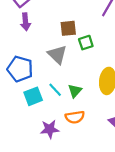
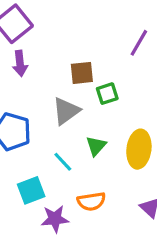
gray triangle: (57, 55) -> (66, 111), turned 40
green triangle: (75, 91) -> (96, 146), moved
cyan square: (33, 96) -> (31, 190), moved

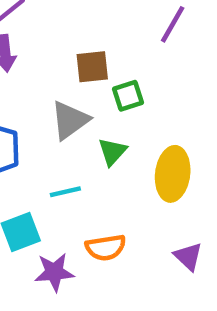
green triangle: (96, 146) -> (112, 152), moved
cyan line: (63, 162) -> (65, 192), turned -60

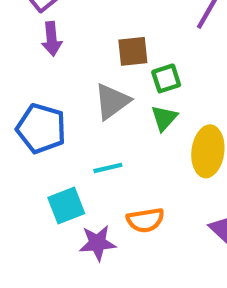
green triangle: (112, 152) -> (164, 118), moved

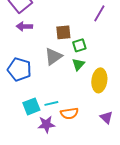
purple arrow: (52, 39) -> (24, 26), turned 98
cyan line: (108, 168) -> (51, 103), moved

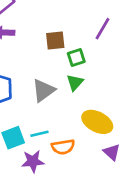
purple line: (99, 13) -> (103, 29), moved
gray triangle: (53, 56) -> (43, 90), moved
yellow ellipse: (99, 80) -> (97, 122), moved, turned -70

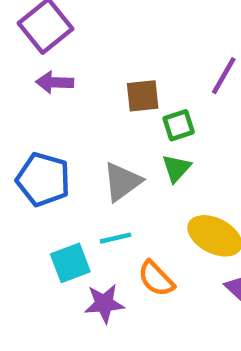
cyan line: (39, 134) -> (115, 238), moved
orange semicircle: (63, 147) -> (156, 279), turned 55

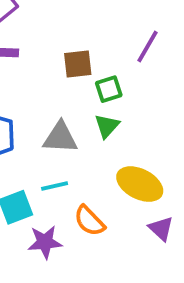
gray triangle: (122, 182) -> (60, 138), turned 39

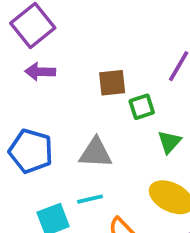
green triangle: (107, 126) -> (169, 142), moved

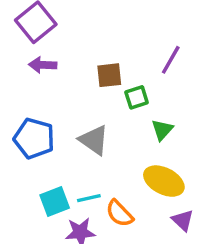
gray triangle: (96, 153) -> (94, 140), turned 32
cyan line: (90, 199) -> (89, 198), moved

